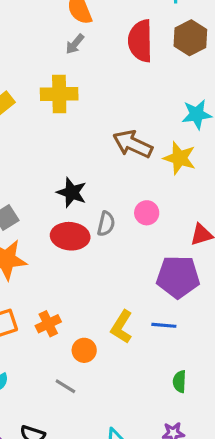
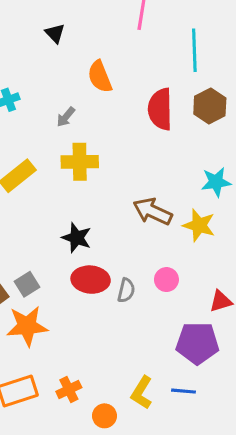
gray arrow: (75, 44) -> (66, 117), moved
black star: (72, 192) -> (77, 238), moved
red ellipse: (70, 236) -> (91, 280), moved

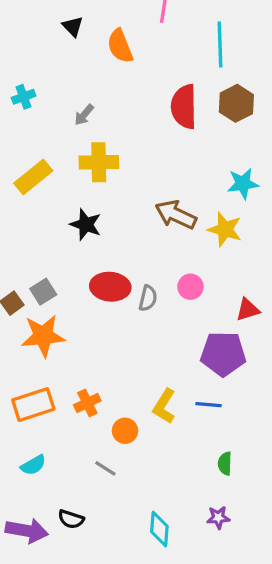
orange semicircle: (100, 77) -> (120, 46), moved
black star: (77, 238) -> (86, 224), moved

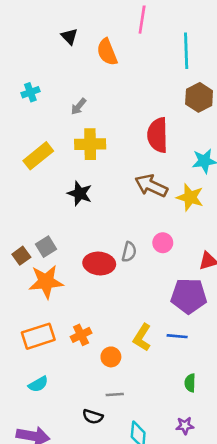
red semicircle: (184, 107) -> (158, 135), moved
red ellipse: (110, 287) -> (99, 263), moved
gray line: (105, 468) -> (115, 395), moved, turned -36
black semicircle: (71, 519) -> (93, 417), moved

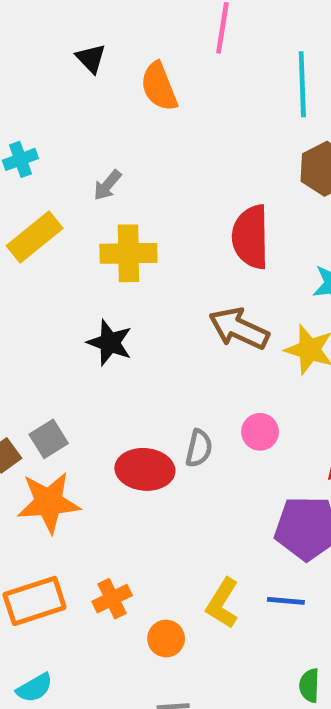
yellow rectangle: (38, 156) -> (35, 237), moved

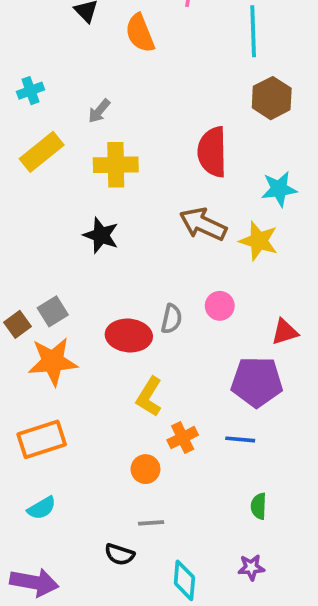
orange cross: (112, 599) -> (183, 438), moved
yellow L-shape: (222, 603) -> (149, 397), moved

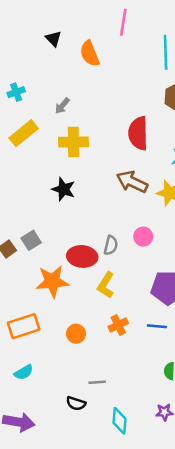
orange star: (53, 361) -> (52, 281), moved
yellow L-shape: (149, 397) -> (106, 285), moved
orange circle: (146, 469) -> (76, 334), moved

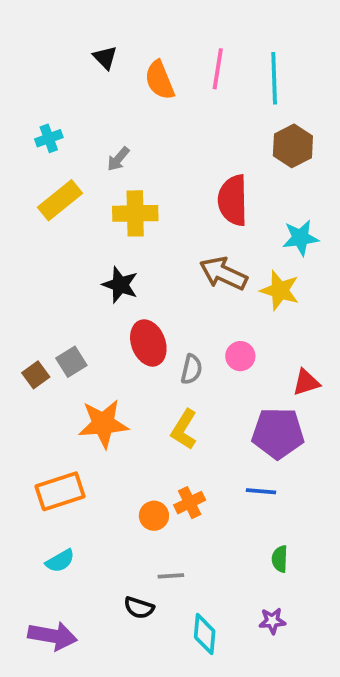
pink line: (123, 22) -> (218, 69), moved
red ellipse: (82, 256) -> (148, 343), moved, turned 64
orange cross: (118, 325) -> (190, 503), moved
orange circle: (76, 334) -> (154, 516), moved

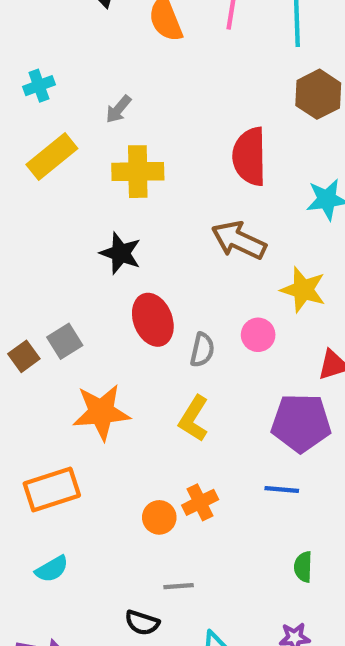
yellow star: (280, 290) -> (303, 290), moved

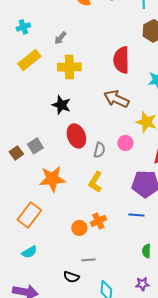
orange rectangle: (52, 489) -> (29, 215), turned -35

